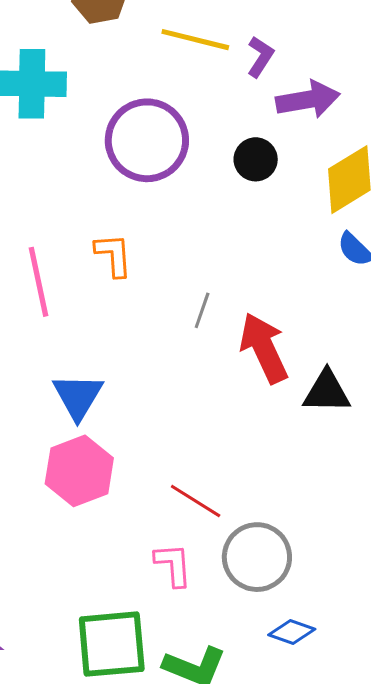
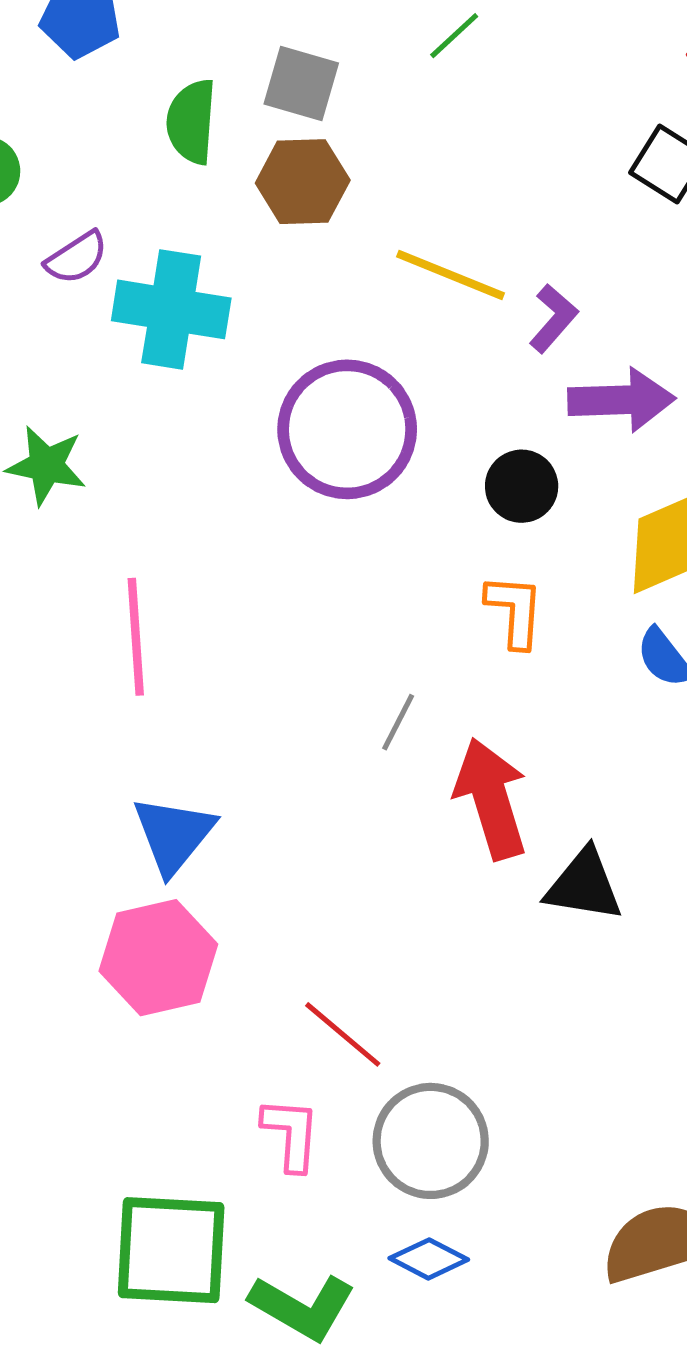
orange L-shape: (114, 255) -> (515, 611), moved
blue diamond: (292, 632) -> (429, 1259), moved

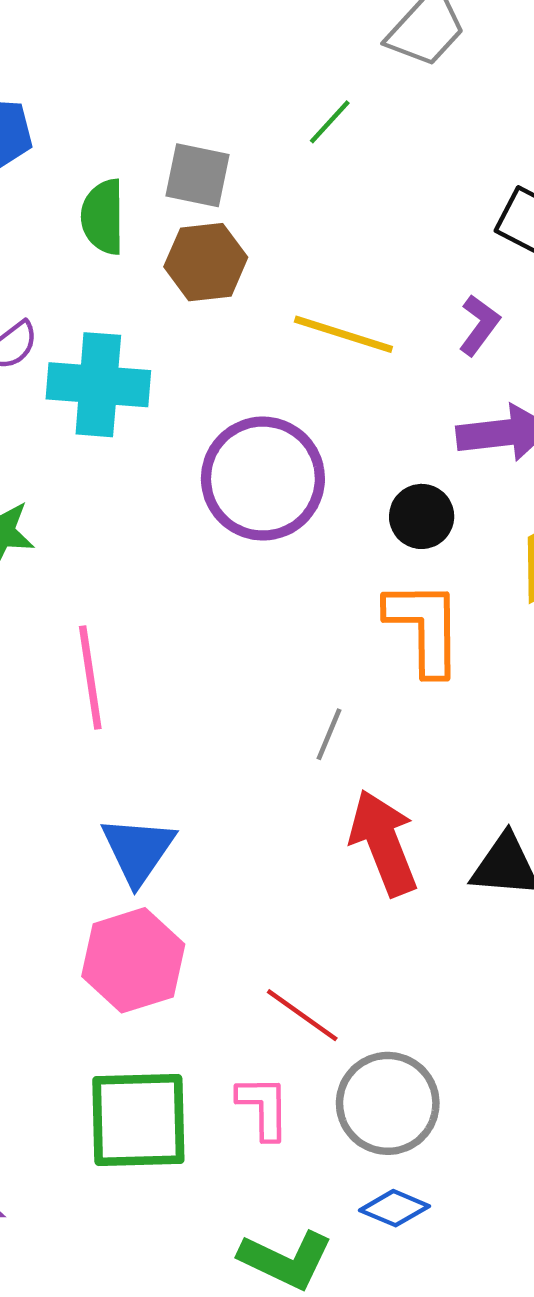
purple L-shape: (553, 318) -> (479, 325), moved
orange L-shape: (515, 611) -> (424, 627), size x1.5
red arrow: (491, 799) -> (384, 843), moved
green square: (171, 1250) -> (138, 1120), moved

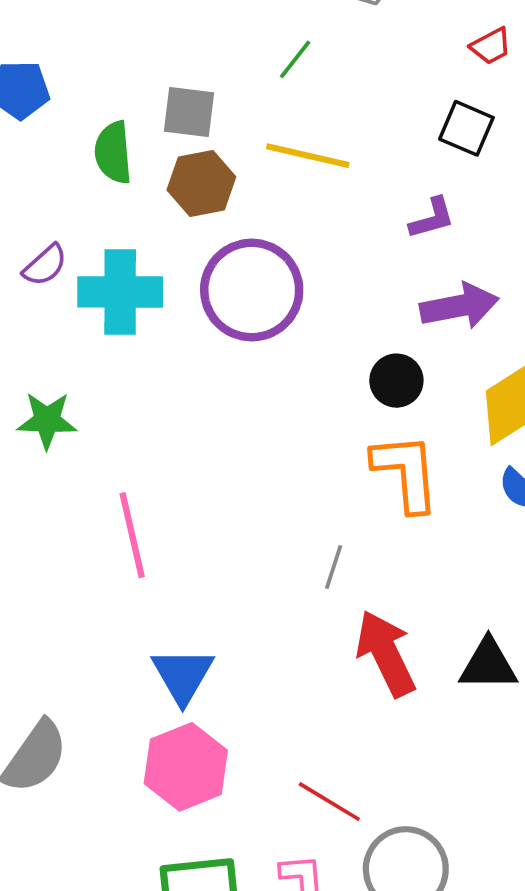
purple L-shape: (479, 325) -> (432, 218), turned 42
yellow line: (343, 334) -> (308, 156), moved
purple circle: (263, 479) -> (252, 290), moved

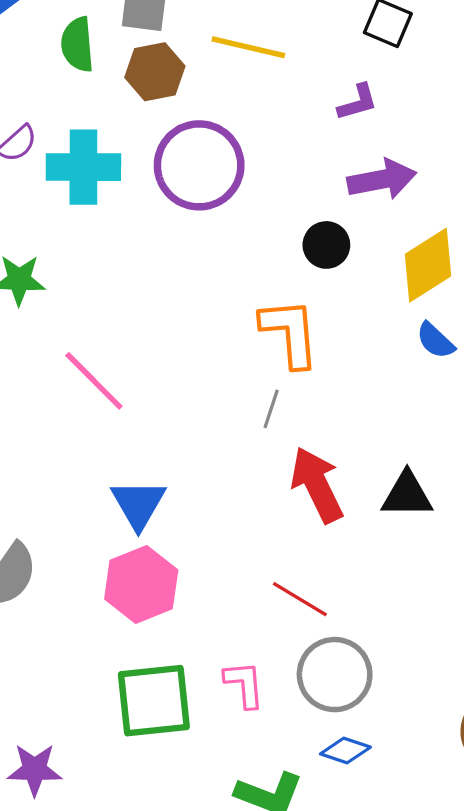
orange L-shape: (406, 472) -> (290, 333), moved
pink line: (132, 535) -> (94, 381), turned -32
red line: (329, 802) -> (300, 599), moved

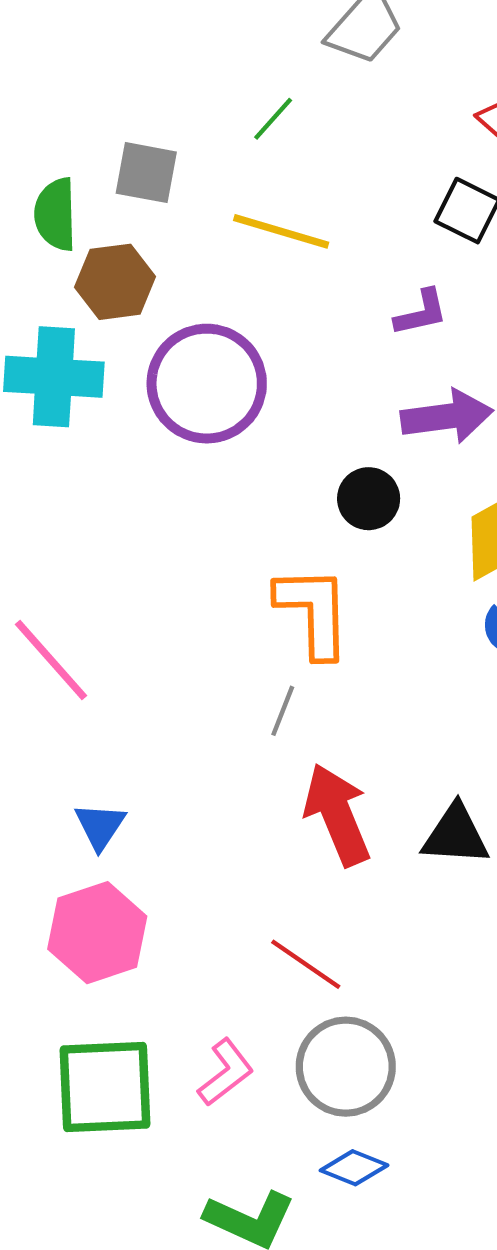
brown hexagon: (155, 72) -> (115, 282), moved
blue triangle: (138, 504) -> (100, 826), size x0.7
pink L-shape: (244, 684) -> (226, 1072), turned 54

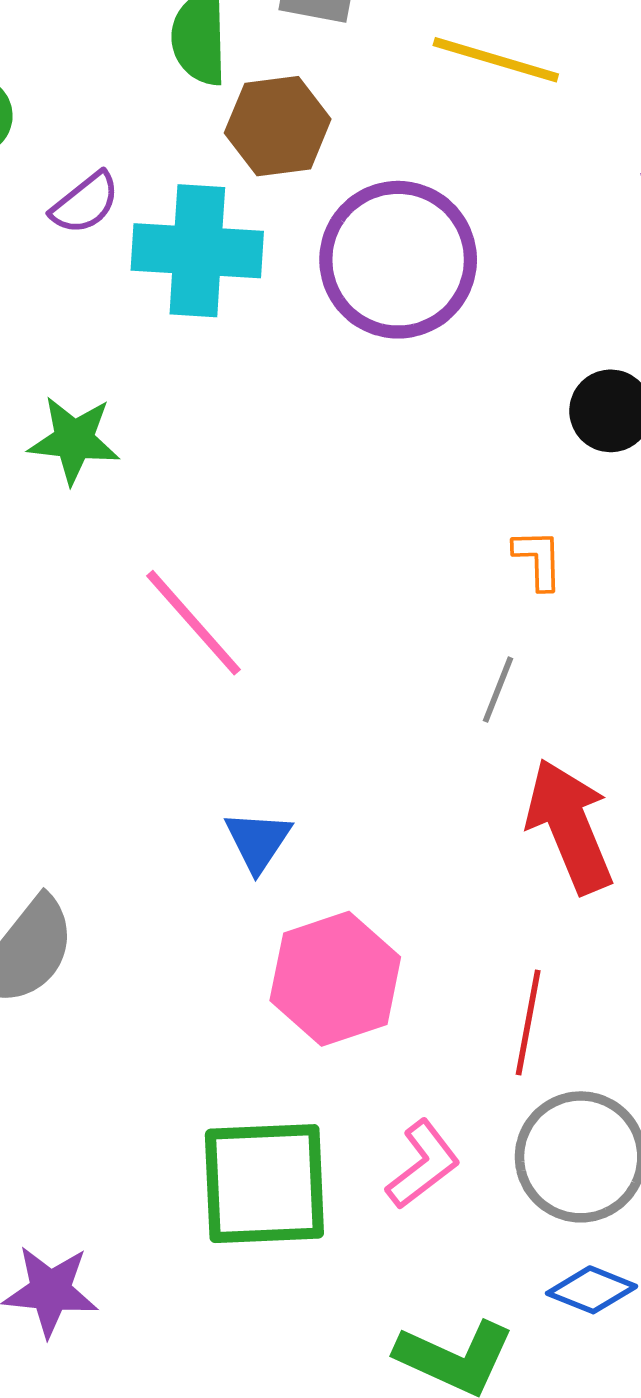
orange L-shape: (313, 612) -> (538, 559), size x0.5
pink hexagon: (97, 933) -> (335, 979), moved
red line: (306, 964) -> (528, 1022), turned 66

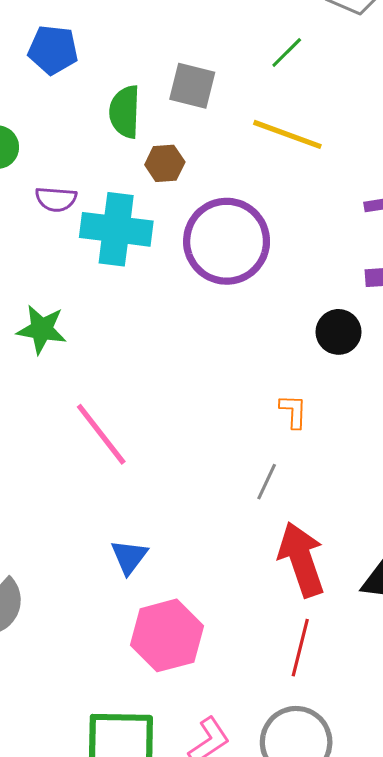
brown hexagon: (278, 126) -> (165, 163), size x0.7
purple semicircle: (85, 203) -> (56, 199), turned 39
red line: (528, 1022) -> (300, 648), moved

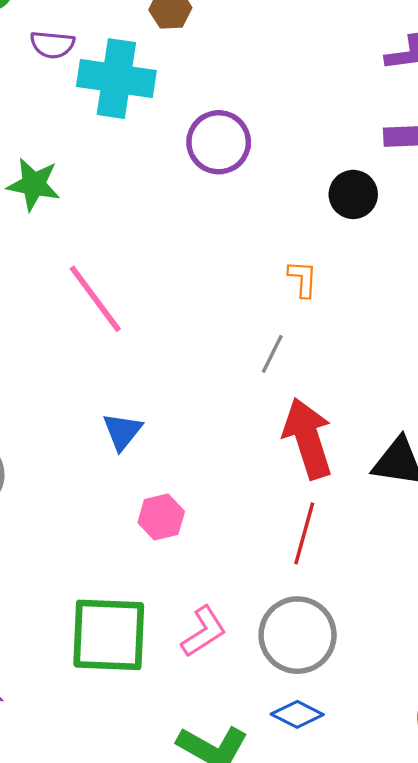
purple circle: (227, 241) -> (219, 142), moved, size x0.7
pink hexagon: (167, 635) -> (161, 517), size x0.6

